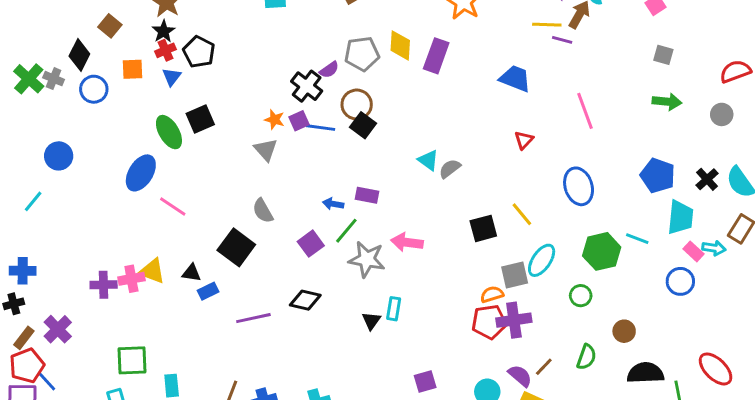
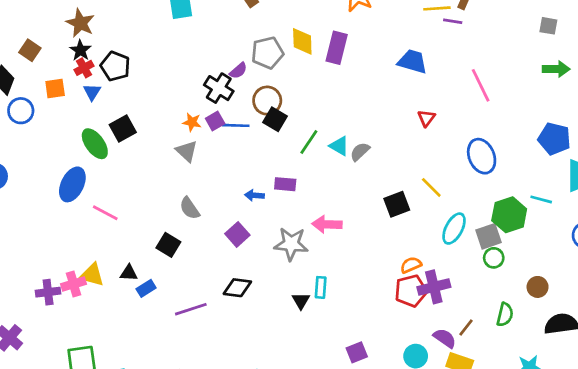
green line: (346, 231) -> (309, 142), moved
black square: (236, 247) -> (168, 245), size x0.7
gray square: (515, 275) -> (488, 236), moved

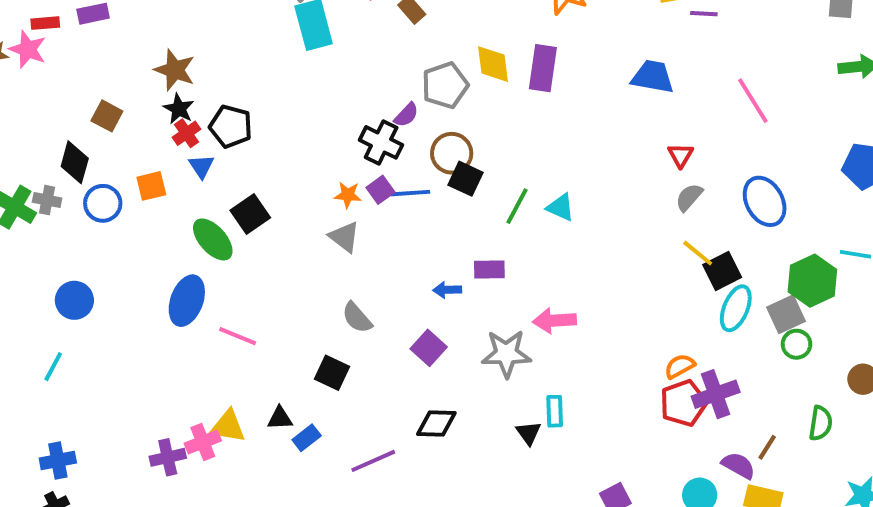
orange square: (55, 88) -> (151, 186), moved
gray semicircle: (360, 152) -> (689, 197), moved
black square: (397, 204) -> (722, 271), moved

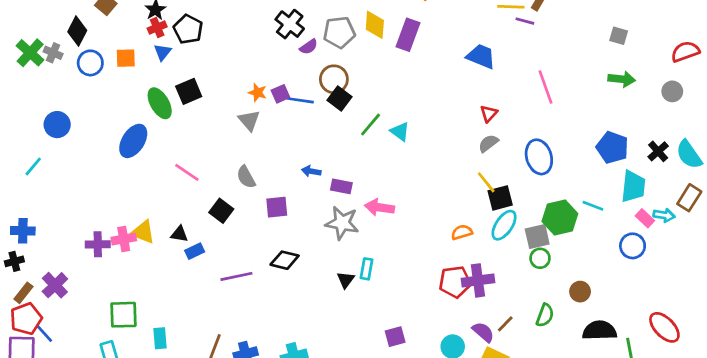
black cross: (381, 142) -> (290, 24), moved
purple rectangle: (489, 270) -> (341, 186), moved
pink line: (238, 336) -> (187, 172), moved
purple square: (429, 348) -> (277, 207), moved, turned 30
orange semicircle: (680, 366) -> (462, 232), moved

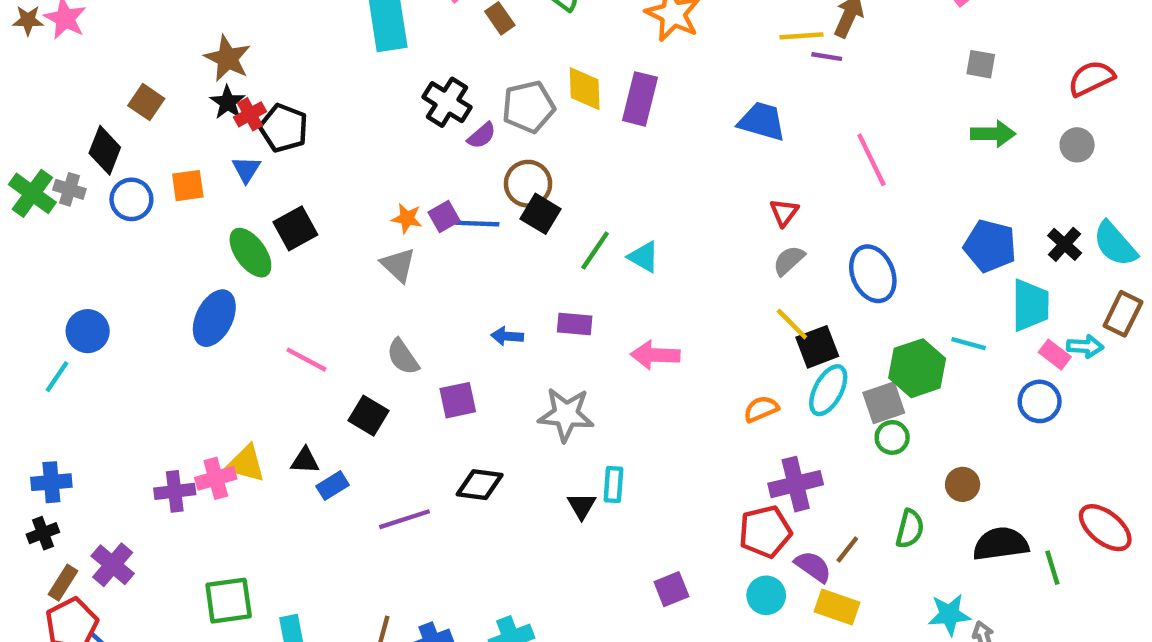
red cross: (157, 27) -> (250, 114), moved
blue circle: (57, 125) -> (88, 331), moved
purple rectangle: (341, 186) -> (575, 324), moved
pink arrow: (379, 207) -> (655, 355), moved
red pentagon: (455, 282) -> (765, 532), moved

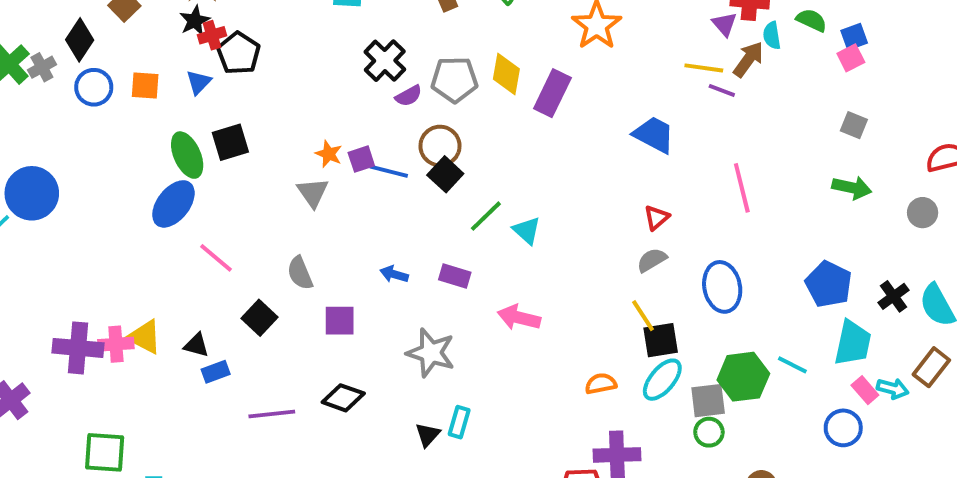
gray cross: (69, 189) -> (42, 67), turned 32
blue ellipse: (214, 318) -> (173, 204), moved
blue circle: (88, 331) -> (32, 193), size x1.4
purple cross: (175, 491) -> (78, 348), size x1.4

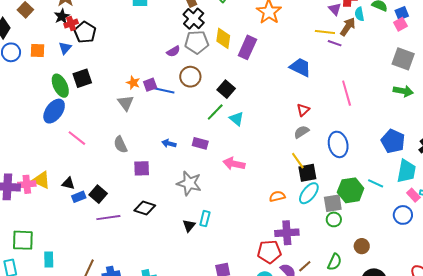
black cross: (385, 61) -> (194, 19), moved
gray square: (854, 125) -> (403, 59), size x1.6
black square: (445, 174) -> (226, 89), moved
black square: (260, 318) -> (98, 194), moved

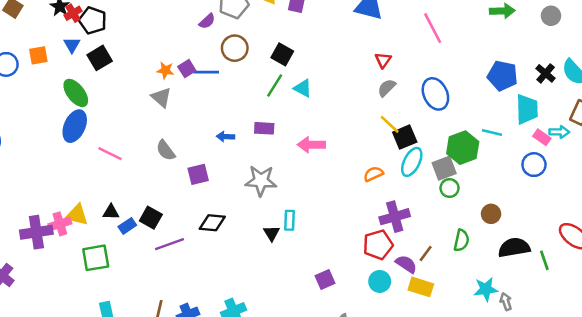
black square: (82, 78) -> (100, 58), moved
green square: (23, 240) -> (96, 258), moved

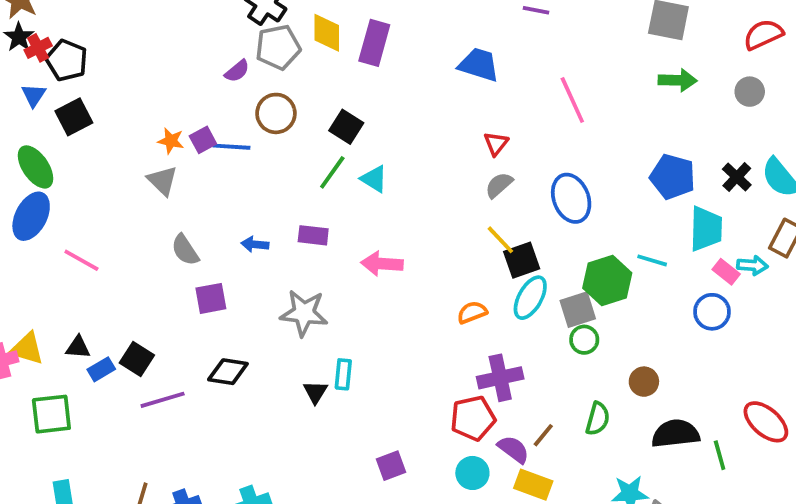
gray semicircle: (166, 150) -> (185, 250), moved

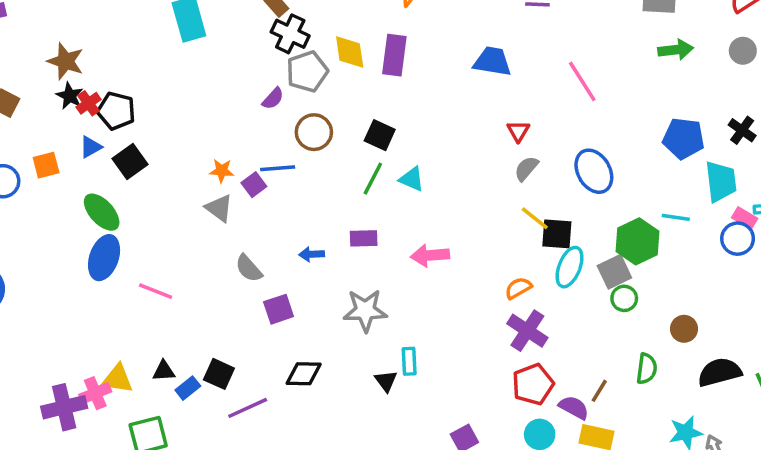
blue triangle: (34, 95) -> (91, 147), turned 35
purple square: (203, 140) -> (254, 185), moved
black square: (522, 260) -> (557, 234), turned 32
blue circle: (712, 312) -> (738, 239), moved
purple cross: (500, 378) -> (527, 331), moved, turned -36

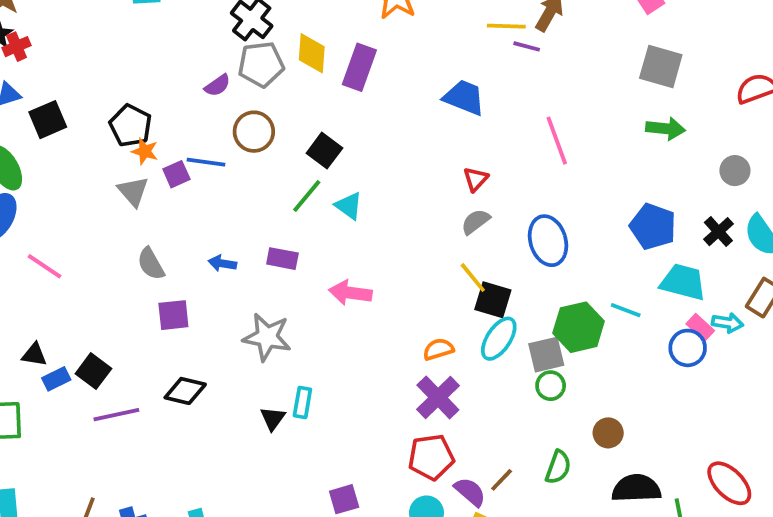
gray circle: (743, 51) -> (735, 171), moved
black pentagon: (116, 111) -> (131, 126), moved
cyan trapezoid: (721, 181) -> (683, 282), turned -81

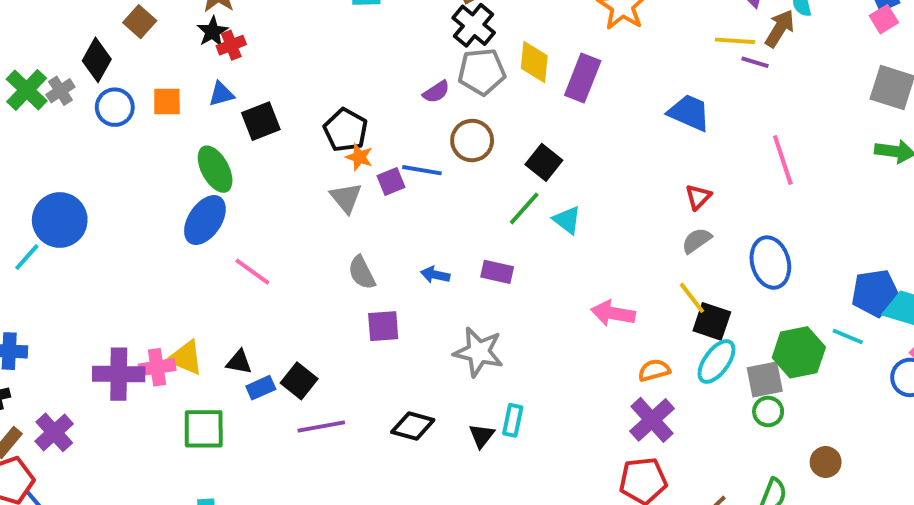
blue pentagon: (653, 226) -> (875, 293), moved, turned -30
pink arrow: (350, 293) -> (613, 313), moved
black diamond: (185, 391) -> (413, 426), moved

